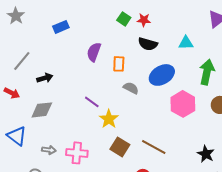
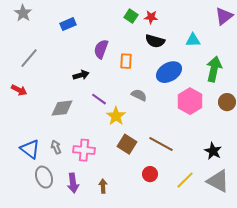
black arrow: (45, 78) -> (81, 75), moved
gray semicircle: (131, 88) -> (139, 95), moved
gray diamond: (42, 110) -> (62, 108), moved
blue triangle: (17, 136) -> (30, 149), moved
gray arrow: (49, 150) -> (56, 147), turned -120

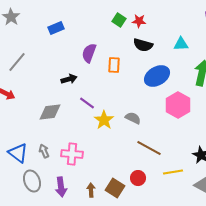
gray semicircle: (139, 95) -> (133, 118), moved
brown square: (127, 144) -> (115, 188), moved
yellow line: (185, 180) -> (173, 172), moved, turned 36

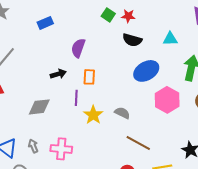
orange rectangle: (114, 65) -> (89, 77), moved
purple line: (87, 103) -> (76, 98), turned 56

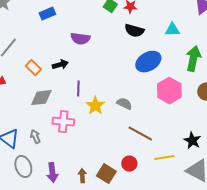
purple semicircle: (78, 48) -> (80, 39), turned -102
orange rectangle: (89, 77) -> (33, 68), moved, turned -49
pink cross: (61, 149) -> (63, 122), moved

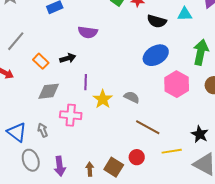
cyan triangle: (172, 30) -> (185, 14), moved
black semicircle: (134, 31) -> (157, 21), moved

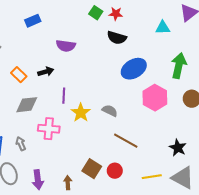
black semicircle: (157, 21) -> (117, 38), moved
yellow line: (172, 151) -> (152, 177), moved
brown square: (114, 167) -> (92, 169), moved

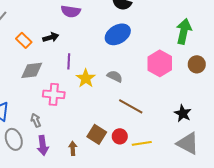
blue ellipse: (134, 69) -> (118, 34), moved
gray arrow: (21, 144) -> (36, 120), moved
yellow line: (152, 177) -> (142, 143), moved

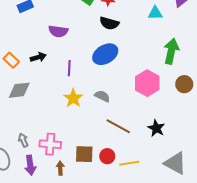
purple line: (69, 61) -> (69, 68), moved
pink cross: (54, 94) -> (50, 144), moved
black star: (183, 113) -> (156, 128), moved
brown square: (97, 134) -> (84, 154), turned -30

